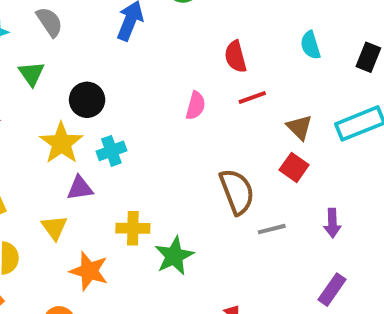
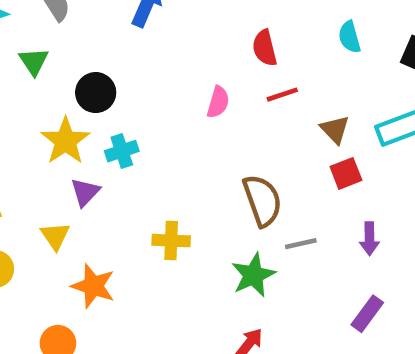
red square: (294, 167) -> (346, 173), moved, turned 32
purple triangle: (80, 188) -> (85, 192), turned -40
yellow cross: (133, 228) -> (171, 241), moved
green star: (174, 256) -> (253, 275), moved

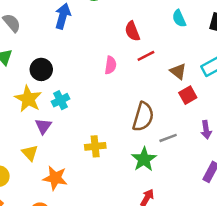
brown semicircle: (262, 200) -> (143, 117), turned 44

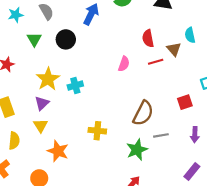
black circle: (41, 69) -> (66, 39), moved
brown triangle: (178, 71) -> (174, 49), moved
purple triangle: (43, 126) -> (42, 103), moved

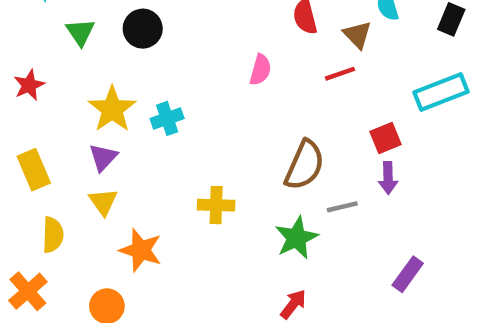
red line: (156, 62) -> (340, 74), moved
purple arrow: (195, 135) -> (388, 178), moved

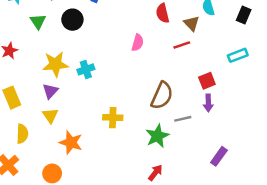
cyan rectangle: (441, 92) -> (238, 55), size x0.7
yellow star: (112, 109) -> (55, 64), turned 30

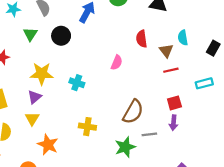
red line: (182, 45) -> (171, 70), moved
cyan cross: (86, 69) -> (77, 83), moved, turned 32

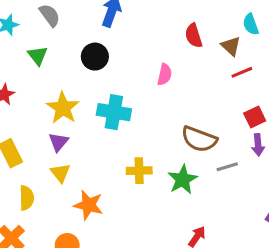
black circle: (61, 36) -> (95, 57), moved
yellow star: (42, 74) -> (63, 108), turned -30
cyan cross: (77, 83) -> (114, 112), size x1.5
brown semicircle: (133, 112) -> (199, 139), turned 90
green star: (125, 147) -> (183, 179), moved

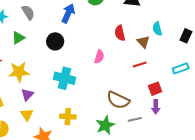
green triangle: (38, 56) -> (18, 38), turned 32
red line: (242, 72) -> (140, 65), moved
yellow star: (63, 108) -> (19, 72), moved, turned 30
yellow cross: (139, 171) -> (68, 117), moved

